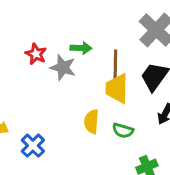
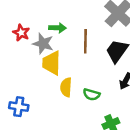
yellow trapezoid: (117, 89) -> (51, 63), moved
blue cross: (33, 146) -> (19, 107), turned -36

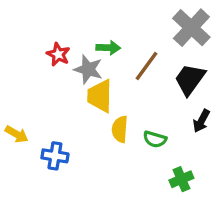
brown line: (85, 41) -> (146, 66), turned 35

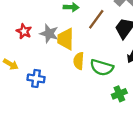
red star: (58, 54) -> (24, 31), moved
gray star: (88, 69) -> (49, 34), moved
green semicircle: (155, 139) -> (102, 67), size x1.5

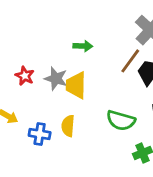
brown line: (96, 19) -> (130, 61), moved
yellow semicircle: (79, 61) -> (68, 126), moved

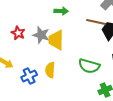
brown line: (130, 61) -> (96, 22), turned 66
blue cross: (40, 134) -> (29, 76), turned -35

